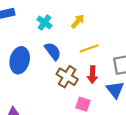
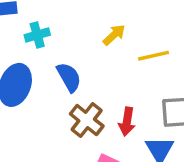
cyan cross: (44, 23) -> (37, 35), moved, turned 32
yellow line: (89, 48) -> (153, 56), moved

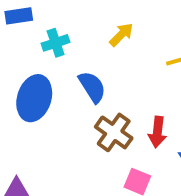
yellow arrow: (114, 35) -> (121, 35), moved

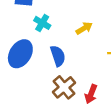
cyan cross: (56, 43) -> (42, 23), turned 35

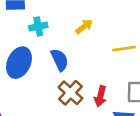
cyan cross: (42, 23) -> (38, 27), turned -35

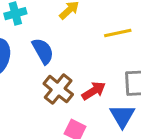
red arrow: (100, 96) -> (94, 91), turned -132

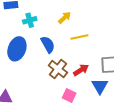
yellow line: (118, 33) -> (79, 37), moved

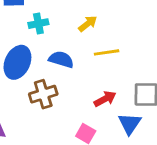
blue semicircle: (48, 44) -> (61, 59), turned -48
brown cross: (58, 69) -> (43, 94), moved, turned 30

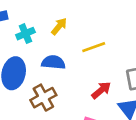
yellow arrow: (88, 24) -> (59, 26), moved

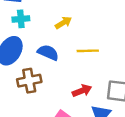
cyan cross: (25, 34) -> (21, 19), moved

